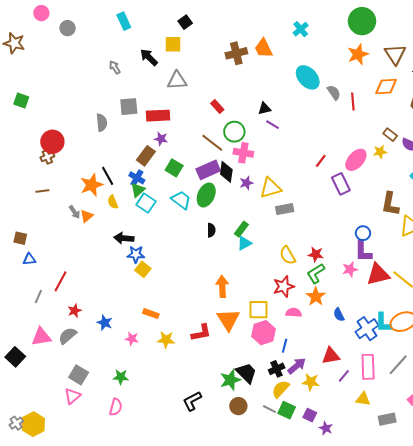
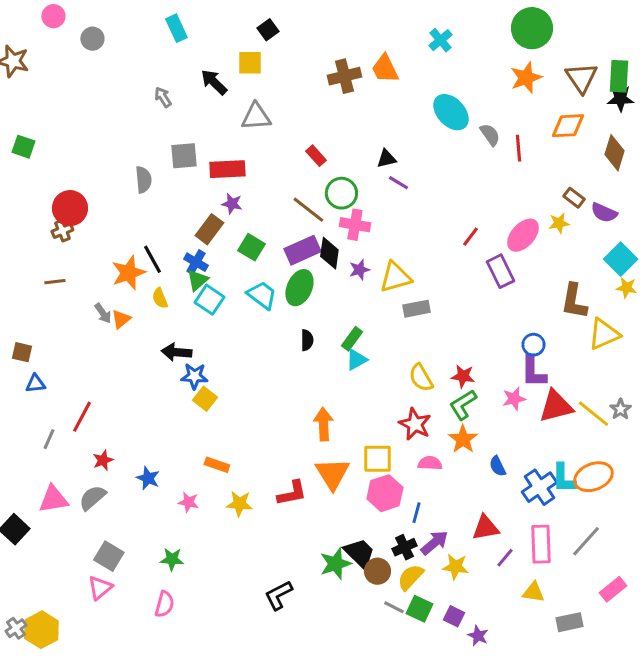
red star: (284, 286) -> (415, 424), turned -30
brown circle: (238, 406) -> (377, 571), moved

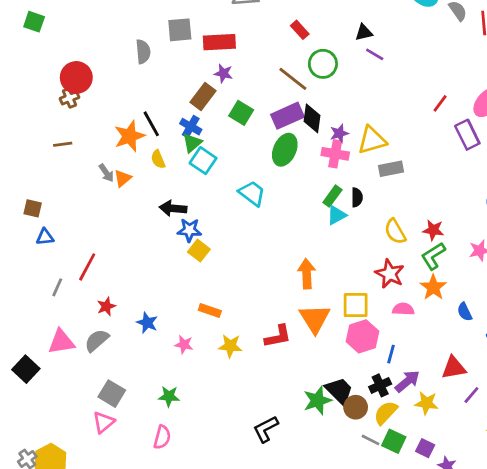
pink cross: (355, 225) -> (335, 154), moved
cyan trapezoid: (262, 295) -> (252, 193), moved
black semicircle: (307, 340) -> (357, 197), moved

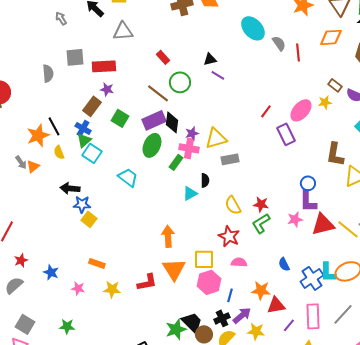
green rectangle: (332, 196) -> (176, 162), moved
orange star: (433, 287) -> (261, 290), moved, turned -30

